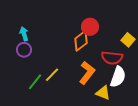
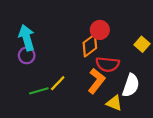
cyan arrow: (24, 34) -> (27, 38), size x1.6
red semicircle: (112, 58) -> (108, 64), moved
green line: (35, 82) -> (39, 91), turned 36

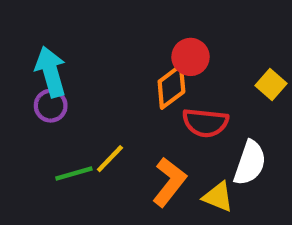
orange L-shape: (96, 81) -> (169, 182), moved

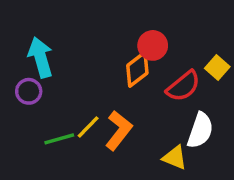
purple circle: (51, 106) -> (29, 91), moved
red semicircle: (205, 123) -> (183, 86), moved, turned -45
orange L-shape: (169, 182) -> (119, 130), moved

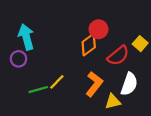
orange L-shape: (119, 130) -> (94, 84), moved
yellow triangle: (175, 158) -> (113, 102), turned -35

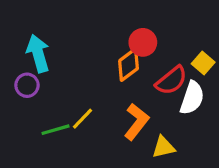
white semicircle: (129, 84) -> (192, 98), moved

